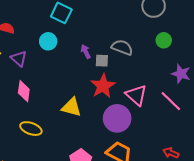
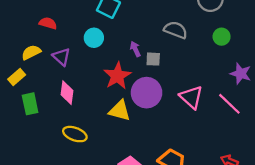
gray semicircle: (122, 47) -> (176, 30), moved
red star: (103, 86) -> (117, 76), moved
purple circle: (117, 118) -> (147, 93), moved

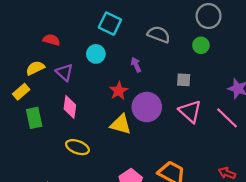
gray semicircle: (176, 30) -> (159, 34), moved
green circle: (222, 37) -> (201, 45), moved
gray square: (153, 59) -> (184, 80), moved
red star: (117, 76) -> (119, 91), size x0.7

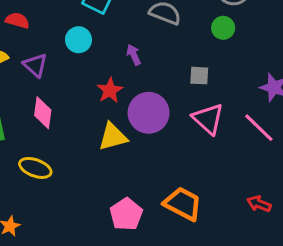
yellow triangle: (121, 124) -> (113, 137), turned -30
yellow ellipse: (77, 147) -> (35, 168), moved

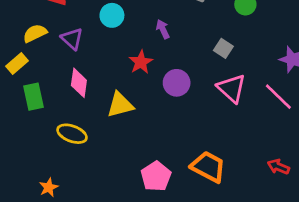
gray square: (199, 76) -> (223, 48), turned 30
purple circle: (149, 113) -> (177, 83), size x0.7
yellow triangle: (113, 137) -> (120, 105), moved

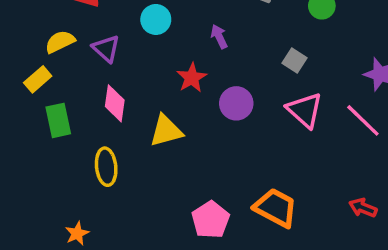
yellow ellipse: (72, 134) -> (106, 167), turned 64

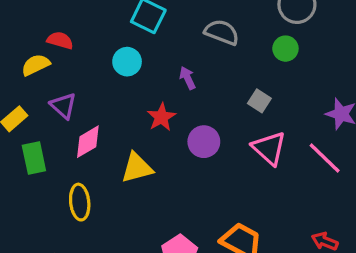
yellow semicircle: (60, 42) -> (36, 65), moved
purple triangle: (106, 49) -> (63, 106), moved
pink diamond: (115, 103) -> (88, 142), turned 52

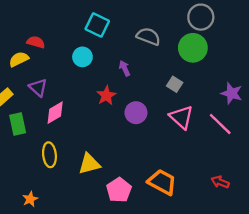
green circle: (285, 49) -> (193, 48), size x1.6
yellow triangle: (137, 168) -> (89, 164), moved

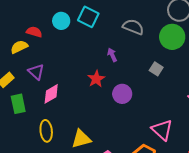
cyan circle: (82, 57) -> (61, 21), moved
pink triangle: (181, 117) -> (162, 130), moved

